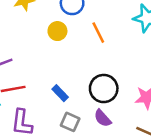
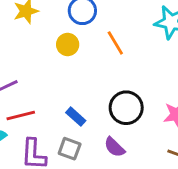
purple semicircle: (103, 118) -> (114, 147), moved
gray square: (70, 122) -> (70, 149), moved

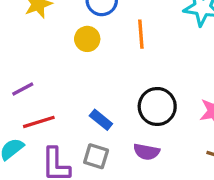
orange line: (115, 43) -> (141, 34), turned 30
purple semicircle: (114, 147) -> (146, 152), turned -30

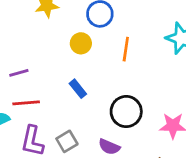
blue rectangle: (101, 120) -> (78, 89), moved
gray square: (96, 156) -> (67, 141), turned 30

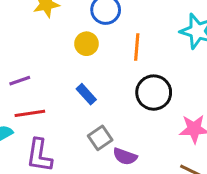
black circle: (126, 112) -> (154, 93), moved
gray square: (67, 141) -> (100, 138), moved

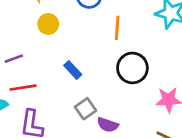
yellow circle: (87, 44) -> (48, 24), moved

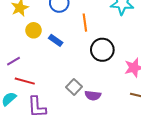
blue rectangle: (73, 70) -> (56, 40), moved
red line: (23, 88) -> (25, 81), turned 36

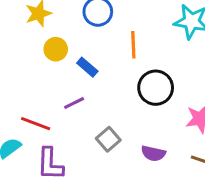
purple line: (13, 61) -> (74, 103), moved
purple semicircle: (93, 95) -> (153, 153), moved

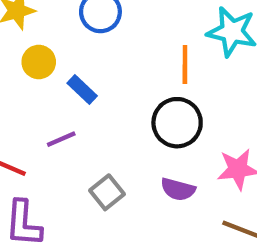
orange line: (133, 45) -> (185, 65), moved
purple semicircle: (153, 153) -> (178, 189), moved

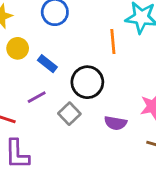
black circle: (177, 123) -> (87, 82), moved
gray square: (107, 192) -> (69, 114), moved

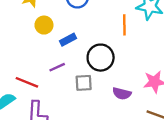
blue rectangle: (47, 64) -> (68, 40), turned -70
gray square: (69, 114) -> (84, 83), turned 36

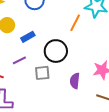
orange line: (124, 25) -> (75, 23), turned 30
purple semicircle: (122, 94) -> (75, 81), turned 84

